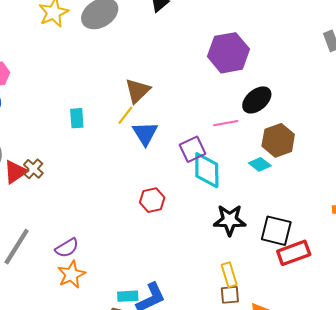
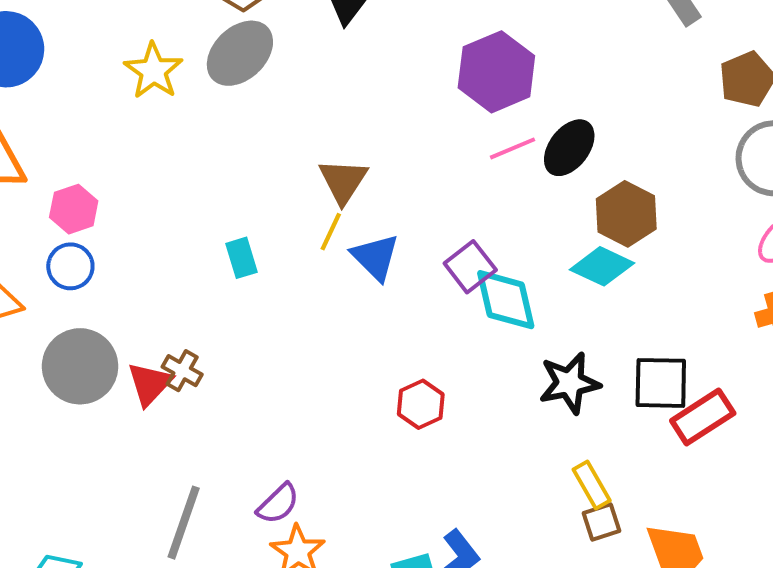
pink line: (226, 123) -> (513, 148), moved
cyan diamond: (260, 164) -> (602, 266), size x1.4
red hexagon: (152, 200) -> (421, 404), moved

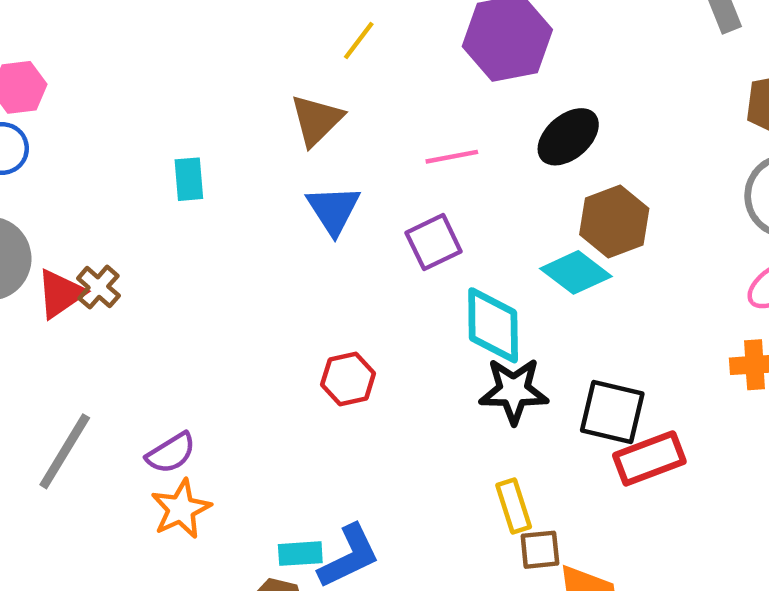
pink line: (513, 148) -> (452, 157), moved
yellow line: (331, 232) -> (359, 40), moved
cyan diamond: (506, 300) -> (493, 325), moved
brown square: (601, 522) -> (540, 550), moved

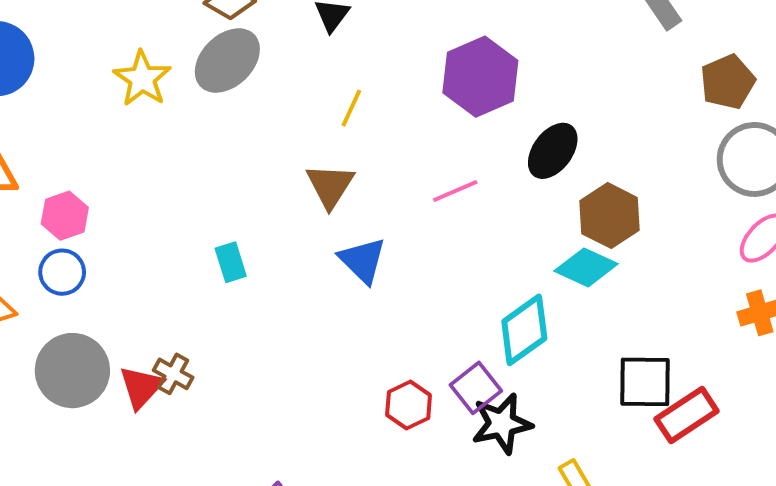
purple square: (434, 242) -> (476, 388), moved
cyan diamond: (493, 325) -> (524, 330), turned 68
black star: (514, 391) -> (502, 424), moved

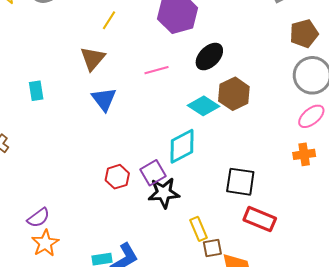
cyan diamond: (586, 267) -> (203, 106), moved
red rectangle: (687, 415) -> (260, 219), moved, turned 48

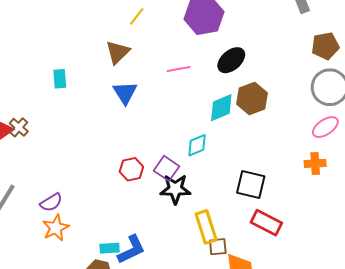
cyan diamond: (203, 106) -> (221, 108), turned -60
cyan diamond: (182, 146) -> (197, 145), size x0.7
purple square: (153, 173) -> (167, 168), turned -30
yellow rectangle: (199, 229) -> (206, 227), size x1.4

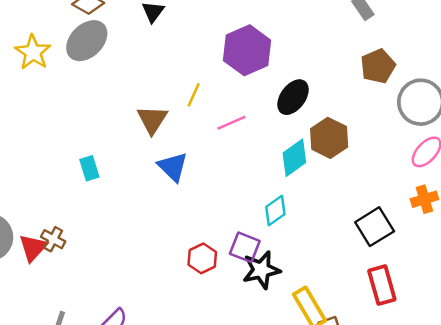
yellow line: (137, 16) -> (194, 95), moved
brown pentagon: (325, 46) -> (378, 66), moved
black square: (251, 185) -> (375, 227), moved, turned -32
red rectangle: (266, 223) -> (382, 285), turned 60

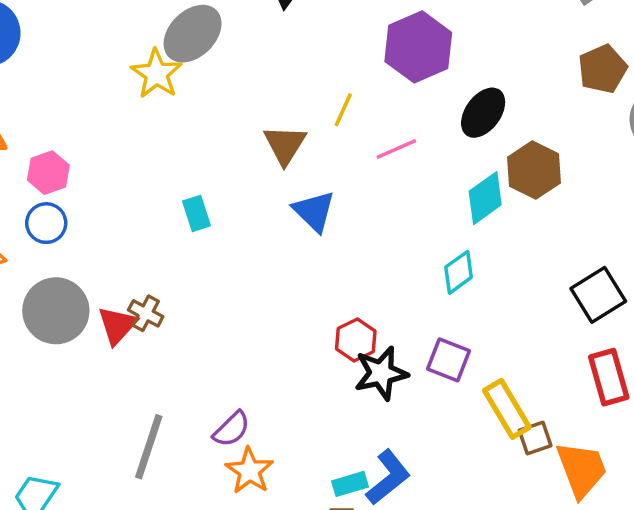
yellow star: (33, 52) -> (157, 74), moved
purple square: (245, 247) -> (449, 360), moved
black star: (261, 270) -> (381, 373), moved

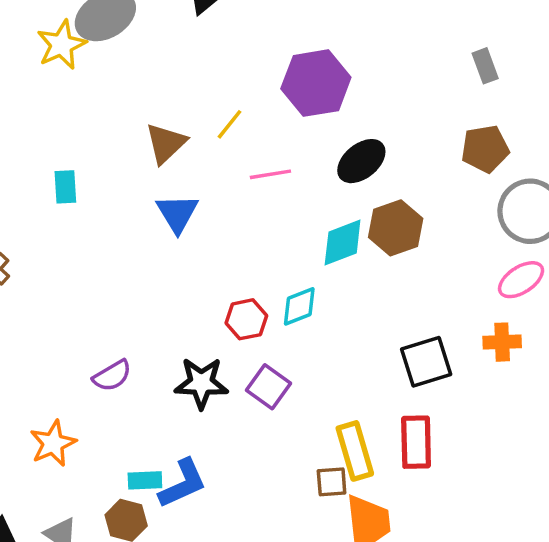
red hexagon: (356, 340) -> (246, 319), moved
yellow rectangle: (507, 409) -> (355, 451), moved
purple semicircle: (232, 429) -> (112, 376), moved

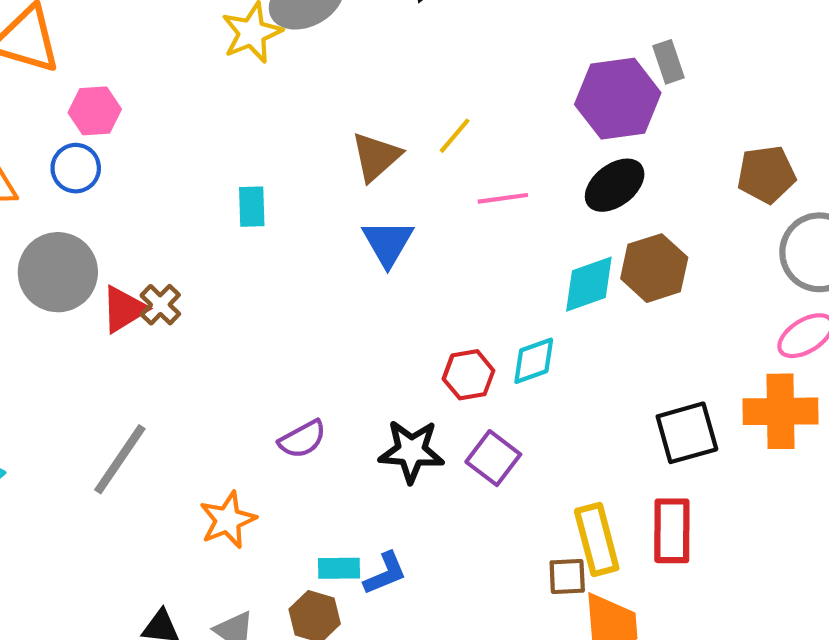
gray rectangle: (485, 66) -> (669, 62), moved
purple hexagon: (316, 83) -> (618, 99), moved
orange cross: (502, 342) -> (781, 411), size x1.6
blue L-shape: (183, 483) -> (385, 573), size x0.7

